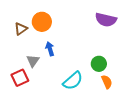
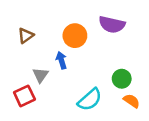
purple semicircle: (106, 20) -> (112, 25), moved
orange circle: (42, 22) -> (75, 36), moved
orange semicircle: (107, 82) -> (132, 101), turned -32

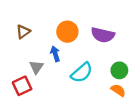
purple semicircle: (112, 25) -> (103, 35), moved
green circle: (122, 79) -> (119, 70), moved
cyan semicircle: (90, 100) -> (82, 73), moved

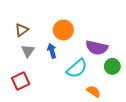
purple semicircle: (103, 35) -> (97, 48), moved
gray triangle: (36, 67) -> (28, 51), moved
orange semicircle: (118, 90) -> (94, 91), moved

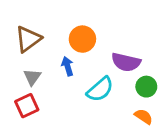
brown triangle: (22, 30) -> (28, 39), size x1.5
gray triangle: (28, 51) -> (32, 77), moved
orange semicircle: (94, 91) -> (144, 116), moved

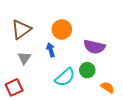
green circle: (146, 87) -> (87, 70), moved
cyan semicircle: (100, 89) -> (65, 77), moved
red square: (27, 106) -> (14, 87), moved

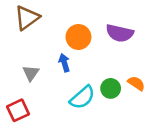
brown triangle: (21, 29) -> (27, 18), moved
purple semicircle: (94, 47) -> (120, 33), moved
orange semicircle: (108, 87) -> (136, 83), moved

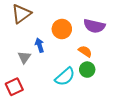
blue arrow: (64, 63) -> (40, 45), moved
orange semicircle: (136, 83) -> (85, 51), moved

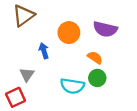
gray triangle: (24, 57) -> (27, 75), moved
cyan semicircle: (65, 77) -> (72, 86), turned 50

